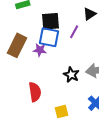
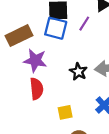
brown rectangle: (17, 45) -> (19, 36), turned 35
purple star: (40, 50) -> (35, 60), moved, size x1.5

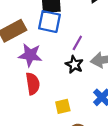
purple line: (84, 24) -> (77, 43), moved

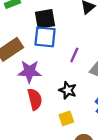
black star: (74, 65) -> (68, 90), moved

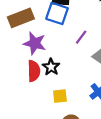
black star: (68, 90) -> (51, 67), moved

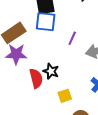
purple star: (35, 43) -> (16, 54), moved

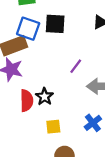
blue square: (46, 22) -> (28, 29), moved

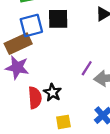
blue square: (28, 29) -> (31, 25), turned -30
purple line: (76, 66) -> (87, 68), moved

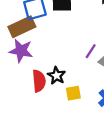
yellow square: (63, 122) -> (73, 93), moved

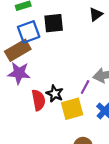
purple line: (91, 51) -> (85, 87), moved
yellow square: (73, 93) -> (72, 109), size x1.5

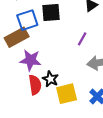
purple star: (19, 73) -> (30, 60), moved
purple line: (85, 87) -> (82, 39), moved

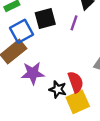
purple line: (82, 39) -> (74, 23), moved
red semicircle: (35, 85) -> (76, 82), moved

